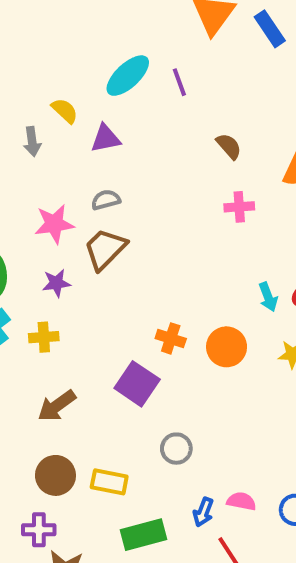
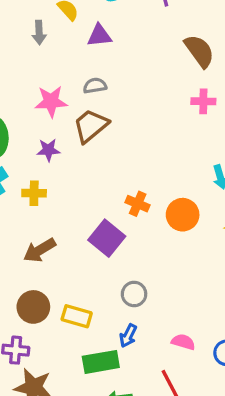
brown semicircle: (229, 146) -> (199, 51), size x1.5
blue arrow: (203, 512) -> (128, 336), moved

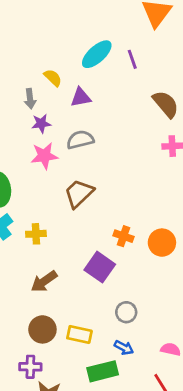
gray semicircle: (95, 86) -> (80, 140), size x1.4
brown trapezoid: (91, 126) -> (79, 193), moved
purple star: (48, 150) -> (41, 124), moved
blue arrow: (128, 336) -> (124, 348), turned -84

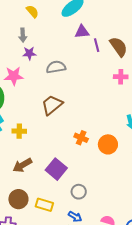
purple line: (132, 59) -> (97, 45), moved
yellow semicircle: (53, 78) -> (32, 11), moved
purple triangle: (81, 97) -> (82, 32), moved
pink star: (44, 156) -> (14, 76), moved
purple square: (100, 267) -> (56, 169), moved

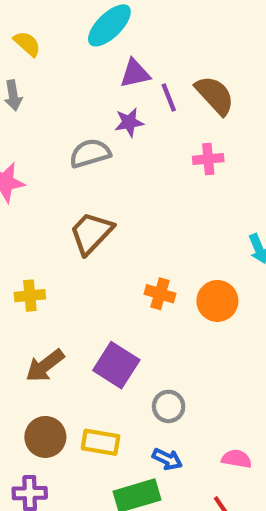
purple star: (29, 53) -> (129, 122), moved
pink cross: (121, 77) -> (208, 159), moved

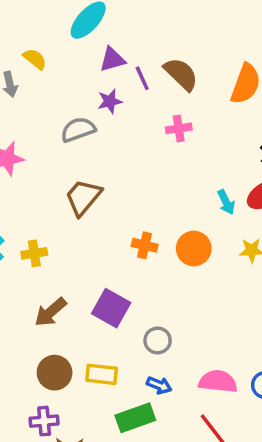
yellow semicircle: (27, 44) -> (35, 59), moved
pink semicircle: (237, 459) -> (218, 382), size x1.5

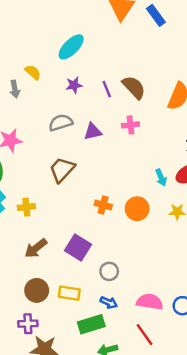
purple triangle: (112, 60) -> (93, 132), moved
purple star: (110, 101) -> (74, 85), moved

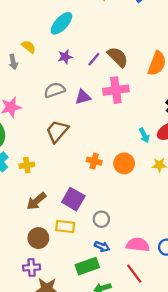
purple line: (107, 89) -> (94, 59), turned 64
pink cross: (131, 125) -> (116, 90), size x1.6
yellow rectangle: (69, 293) -> (65, 227), moved

